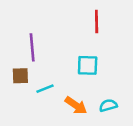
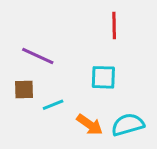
purple line: (32, 47) -> (38, 56), turned -60
cyan semicircle: (108, 105) -> (128, 125), size x1.5

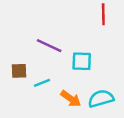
red line: (114, 25) -> (103, 14), moved
purple line: (38, 56) -> (49, 46), moved

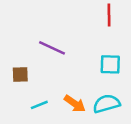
cyan square: (82, 61) -> (110, 64), moved
cyan line: (42, 83) -> (39, 105), moved

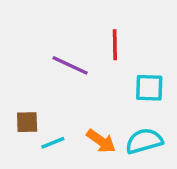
red line: (109, 15) -> (115, 45), moved
brown square: (20, 75) -> (27, 122), moved

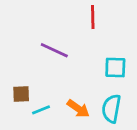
red line: (115, 45) -> (93, 17), moved
cyan semicircle: (144, 141) -> (111, 109), turned -64

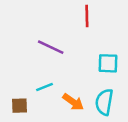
brown square: (21, 94) -> (20, 106), moved
cyan line: (41, 110) -> (44, 87), moved

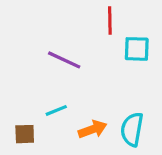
cyan square: (108, 63) -> (137, 49), moved
orange arrow: (73, 102) -> (93, 129), turned -55

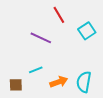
red line: (110, 21) -> (59, 15), moved, turned -30
cyan square: (137, 49) -> (87, 31), turned -36

